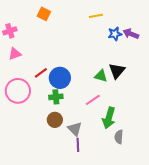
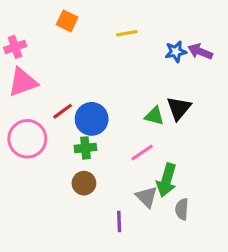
yellow line: (96, 16) -> (127, 33), moved
pink triangle: (15, 54) -> (23, 82), size x1.5
gray triangle: (75, 129) -> (147, 197), moved

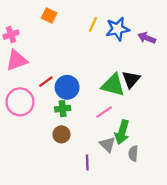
yellow line: (127, 33) -> (93, 24), turned -56
blue star: (176, 52) -> (118, 29), moved, size x1.5
green triangle: (154, 116) -> (113, 85), size x1.6

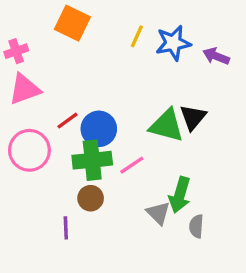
orange square: (49, 16) -> (72, 23), size x1.5
green cross: (63, 109) -> (92, 160), size x1.6
pink line: (104, 112) -> (132, 165), moved
purple line: (87, 162) -> (66, 228), moved

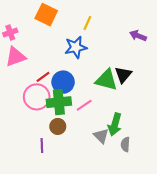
blue star: (173, 43) -> (76, 47), moved
pink circle: (29, 150) -> (37, 97), moved

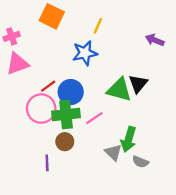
gray semicircle: (125, 144) -> (140, 162), turned -72

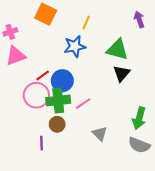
purple arrow: (155, 40) -> (139, 19), moved, turned 49
green triangle: (119, 90) -> (117, 50), moved
green arrow: (129, 139) -> (139, 118), moved
gray semicircle: (140, 162) -> (139, 145), moved, size x1.5

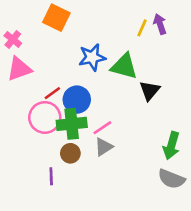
purple arrow: (139, 19) -> (160, 24), moved
yellow line: (86, 23) -> (142, 28), moved
pink cross: (10, 32) -> (13, 39), turned -32
green triangle: (117, 50) -> (124, 66), moved
gray triangle: (100, 134) -> (104, 147), moved, turned 42

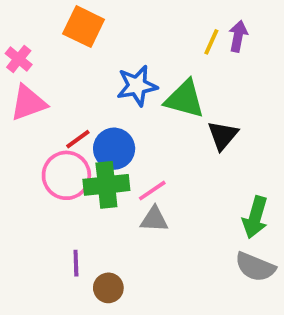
purple arrow: (160, 24) -> (238, 36), turned 30
gray triangle: (104, 147) -> (154, 219), turned 36
brown circle: (70, 153) -> (108, 288), moved

